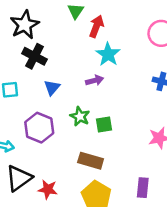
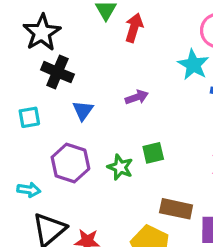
cyan star: (108, 54) -> (193, 65), moved
green star: (80, 116) -> (120, 167), moved
brown rectangle: (91, 161) -> (176, 209), moved

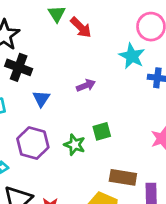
red arrow: (134, 28) -> (81, 27), turned 120

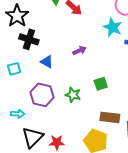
blue triangle: (41, 99) -> (47, 62), turned -32
green square: (102, 131) -> (101, 84), moved

